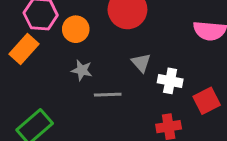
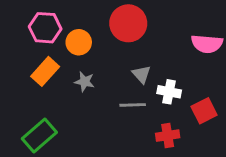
orange rectangle: (24, 49) -> (45, 71), moved
gray line: (108, 95) -> (133, 105), moved

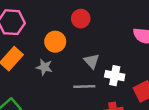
red circle: (128, 23) -> (81, 19), size x0.6
orange circle: (79, 42) -> (55, 42), moved

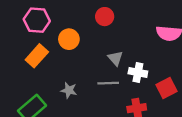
orange circle: (55, 42) -> (69, 39), moved
gray star: (44, 67) -> (69, 90), moved

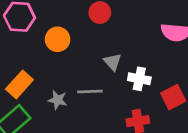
orange rectangle: (37, 56) -> (19, 84), moved
gray line: (108, 83) -> (90, 91), moved

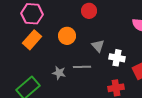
orange circle: (58, 39) -> (67, 36), moved
orange rectangle: (19, 84) -> (32, 40), moved

